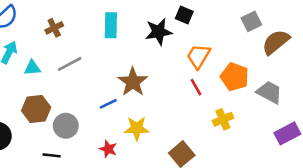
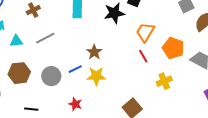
brown star: (133, 82) -> (94, 52), size x0.7
gray circle: (66, 126) -> (51, 76), moved
yellow star: (137, 128) -> (96, 76), moved

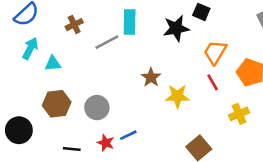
gray line: (45, 38) -> (107, 42), moved
blue line: (75, 69) -> (128, 135), moved
yellow star: (96, 76) -> (177, 96), moved
red star: (75, 104) -> (106, 143), moved

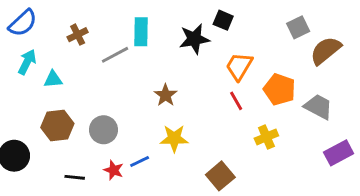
yellow star: (177, 96) -> (174, 138), moved

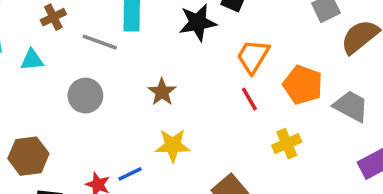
gray line: (115, 55) -> (100, 42), turned 48
cyan triangle: (53, 79) -> (32, 60), moved
brown hexagon: (57, 125) -> (28, 156), moved
gray circle: (104, 130) -> (85, 96), moved

